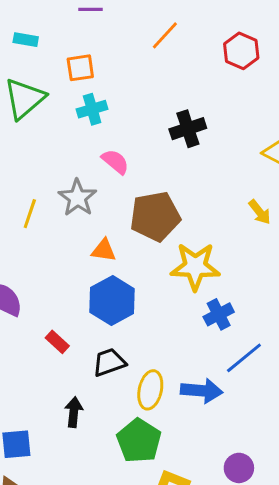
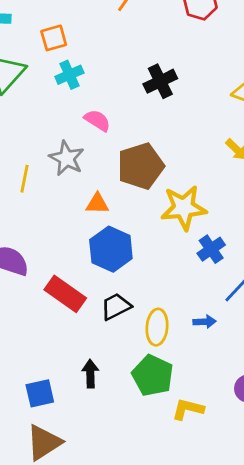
red rectangle: (57, 342) -> (65, 294), size x1.8
blue arrow: (202, 391) -> (205, 322), size x0.6
black arrow: (74, 412) -> (90, 374), moved

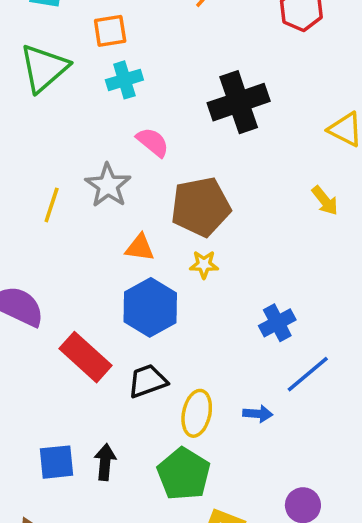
black cross: (160, 81) -> (239, 102), size x1.4
yellow star: (184, 208) -> (204, 264), moved, size x0.5
blue square: (40, 393) -> (57, 462), moved

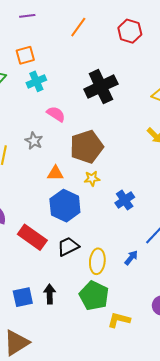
gray star: (108, 185) -> (34, 141), size x0.7
blue cross: (277, 323) -> (125, 200), moved
blue arrow: (258, 414) -> (131, 258), turned -49

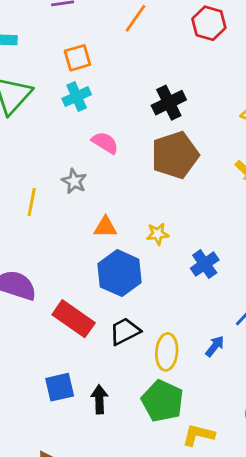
orange square: (25, 55) -> (77, 58), moved
black cross: (101, 87) -> (169, 103), size x0.7
brown pentagon: (87, 147) -> (175, 155), moved
blue square: (23, 297) -> (60, 387), moved

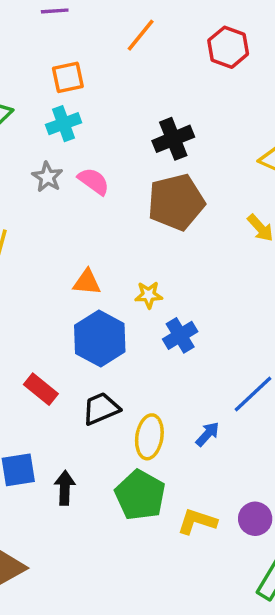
gray star: (74, 181) -> (47, 177), moved
blue cross: (205, 264) -> (180, 335), moved
red rectangle: (74, 319) -> (41, 389), size x0.7
yellow L-shape: (198, 435) -> (197, 521), moved

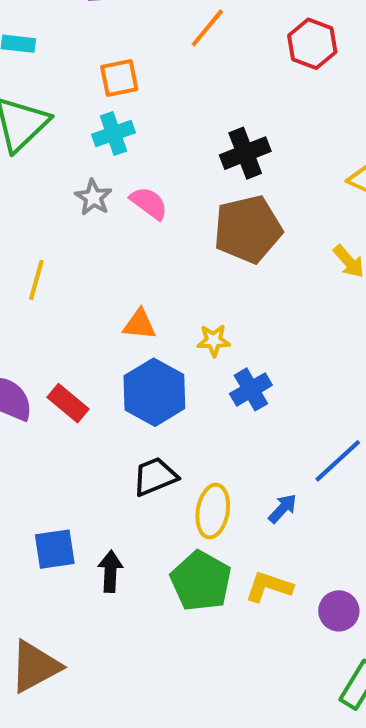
red rectangle: (41, 389) -> (68, 403), moved
yellow L-shape: (197, 521) -> (269, 587), moved

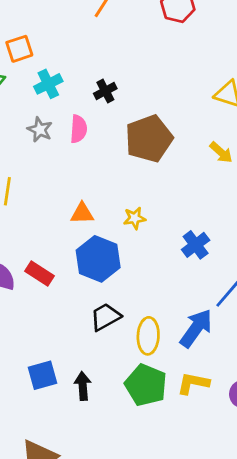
orange square: (119, 78) -> (19, 49), moved
black cross: (245, 153) -> (105, 91), moved, size x0.7
pink semicircle: (149, 203) -> (79, 129), turned 64
blue cross: (251, 389) -> (196, 245), moved
blue arrow: (283, 509) -> (196, 328), size x1.8

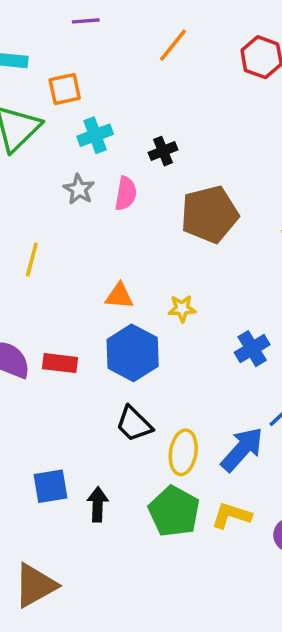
red rectangle: (40, 273) -> (60, 363), turned -32
black trapezoid: (105, 317) -> (134, 424), turned -112

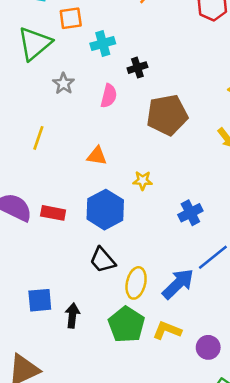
cyan cross: (95, 135) -> (103, 43), moved
gray star: (79, 189) -> (64, 84), moved
orange triangle: (119, 296) -> (97, 156), moved

